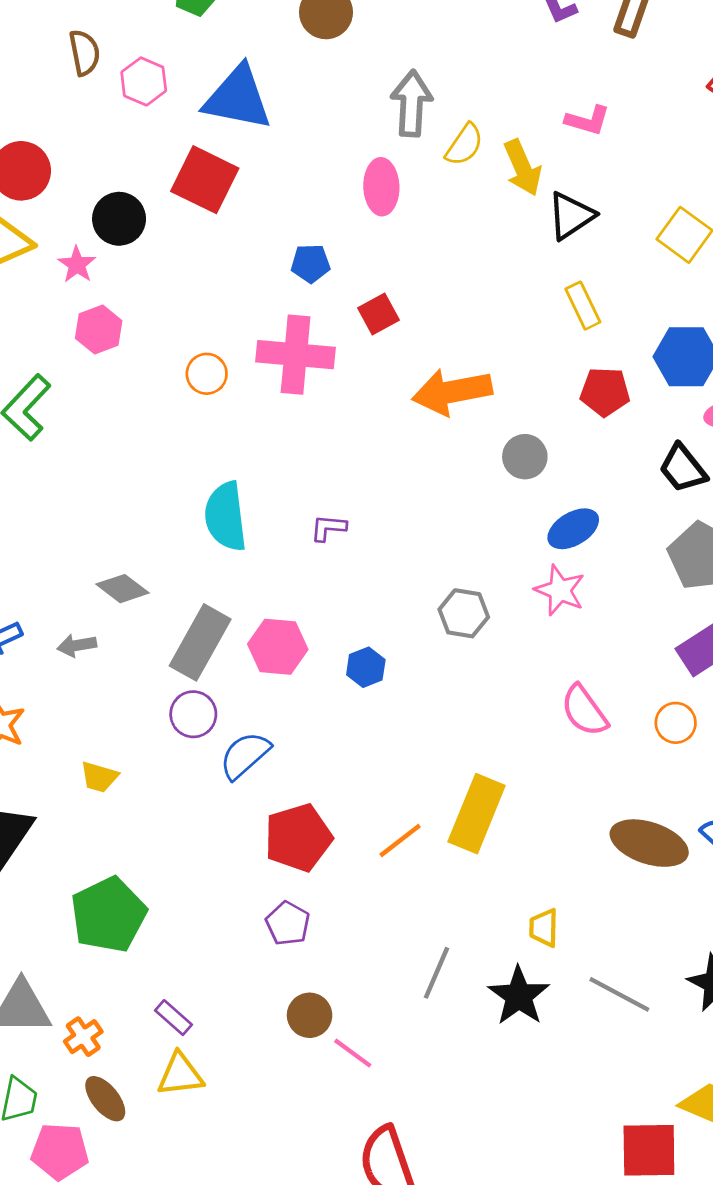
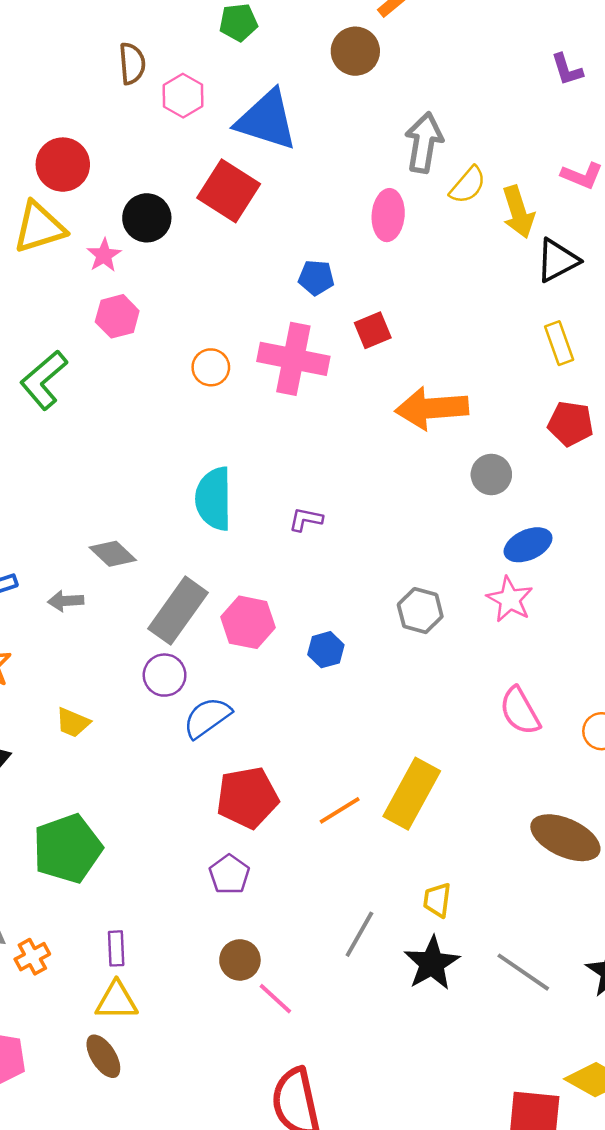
yellow trapezoid: (544, 928) -> (437, 900), moved
purple rectangle: (174, 1018) -> (116, 948), turned 40
brown ellipse: (105, 1099) -> (103, 1056), moved

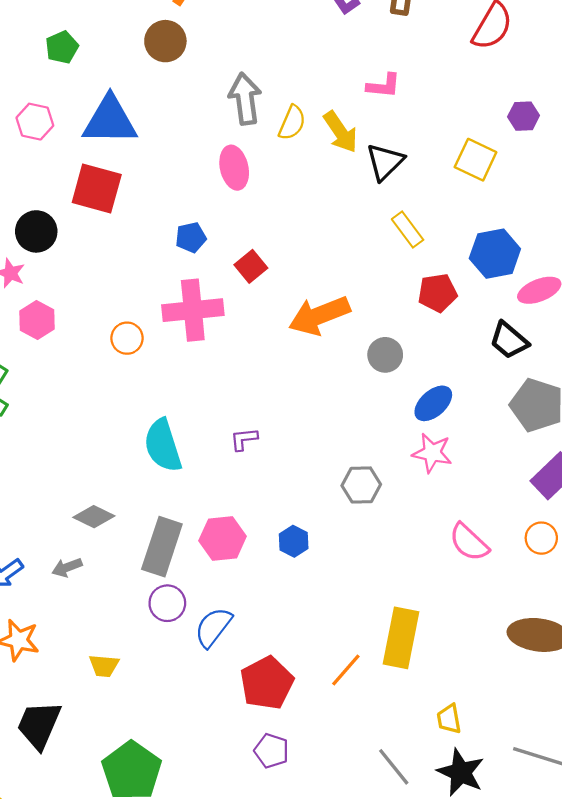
gray line: (359, 934) -> (394, 767), turned -51

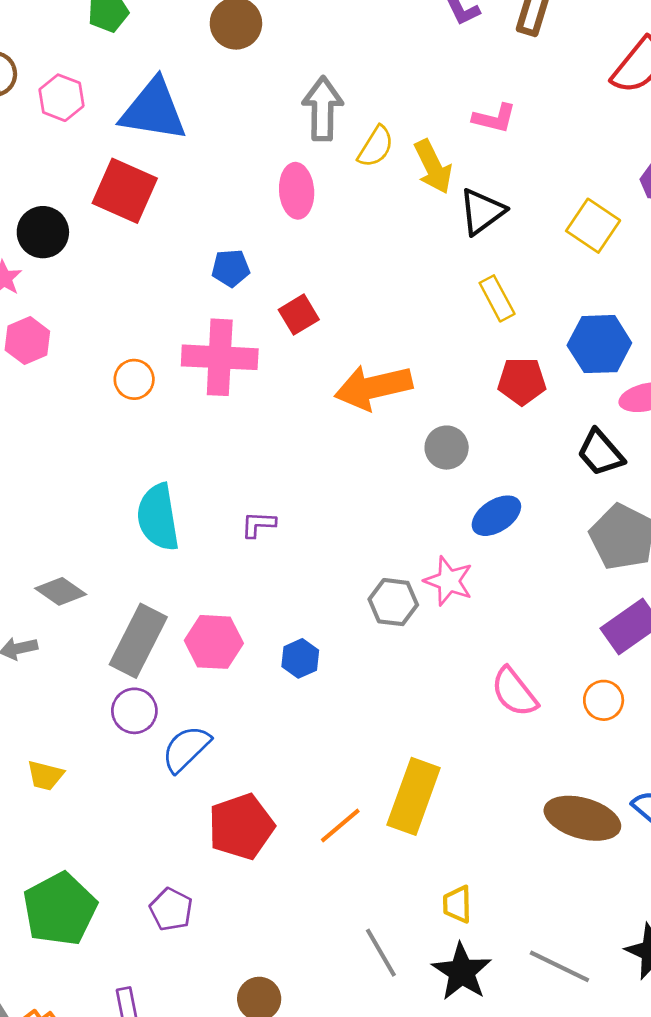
pink star: (432, 453) -> (449, 581), moved
purple pentagon: (271, 751) -> (171, 909), moved

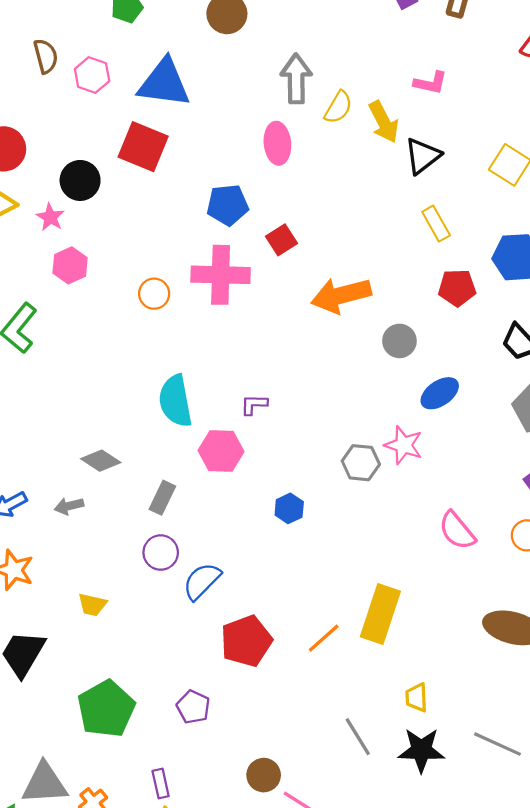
blue pentagon: (231, 268) -> (227, 205), size x1.4
gray rectangle: (138, 641) -> (162, 498), size x0.6
pink hexagon: (214, 642) -> (221, 451), moved
black star: (462, 972) -> (421, 750), turned -30

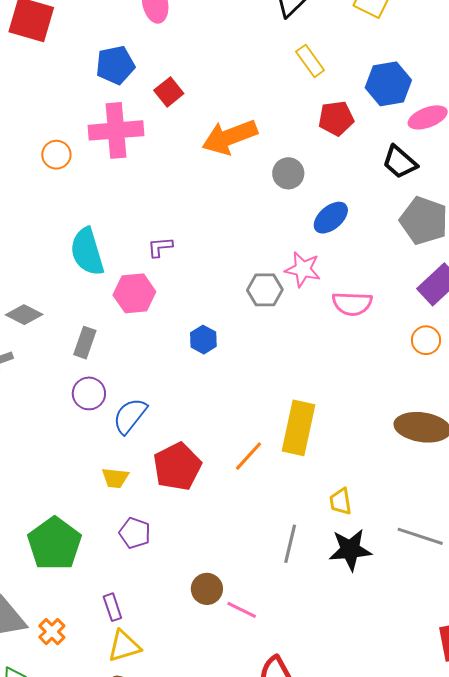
pink semicircle: (457, 531) -> (352, 304), moved, turned -42
yellow trapezoid: (92, 605) -> (115, 478), moved
gray line: (358, 737) -> (290, 544), turned 51

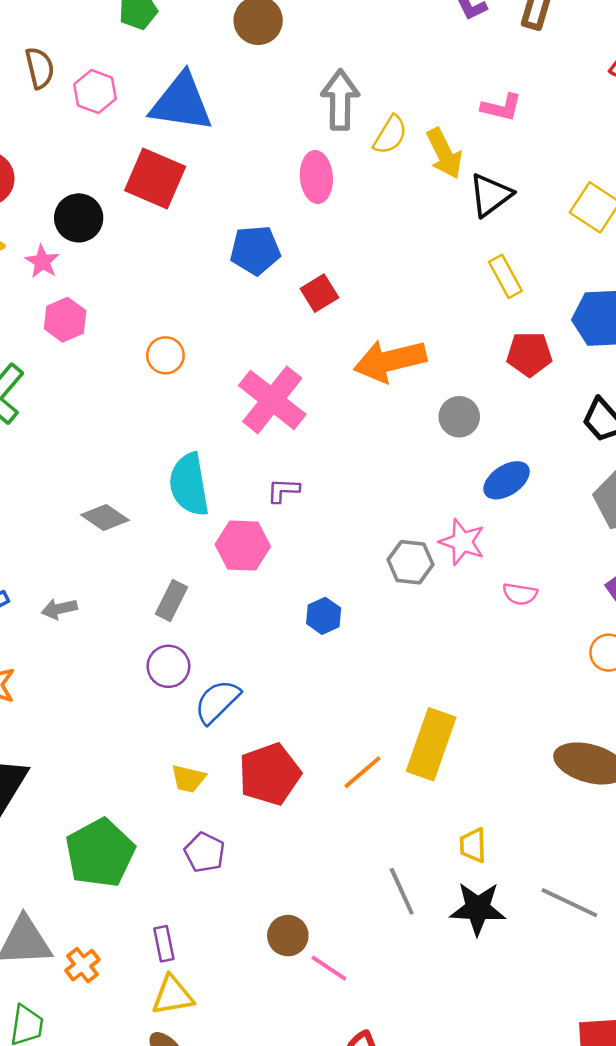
pink cross: (116, 130) -> (272, 400), moved, turned 36
pink semicircle: (352, 304) -> (520, 594), size x0.7
gray diamond: (24, 315) -> (105, 517), moved
gray line: (290, 544) -> (402, 891), turned -45

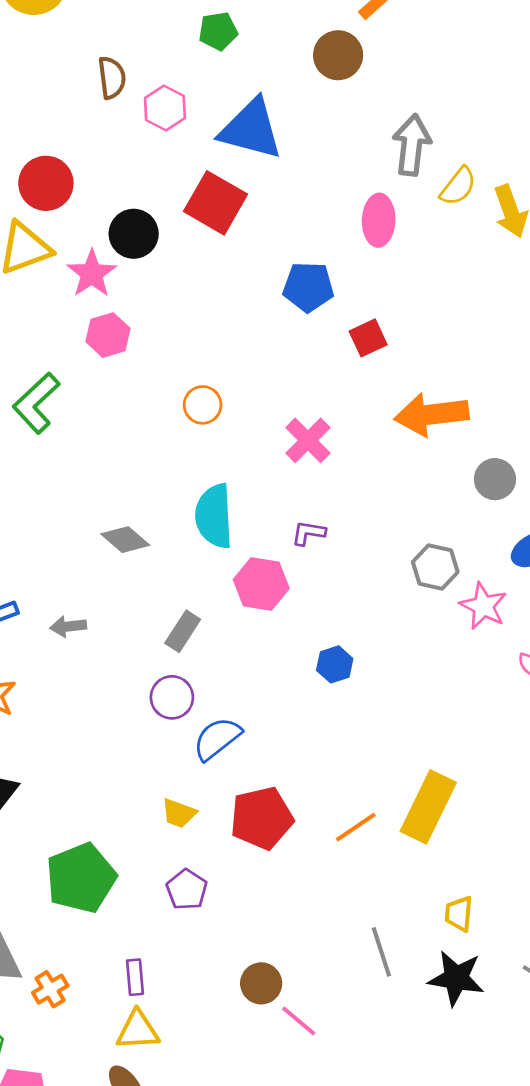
pink star: (42, 262) -> (92, 274), size x1.4
orange circle: (165, 355) -> (203, 405), moved
pink cross: (272, 400) -> (308, 440), size x0.7
gray hexagon: (410, 562) -> (435, 567), moved

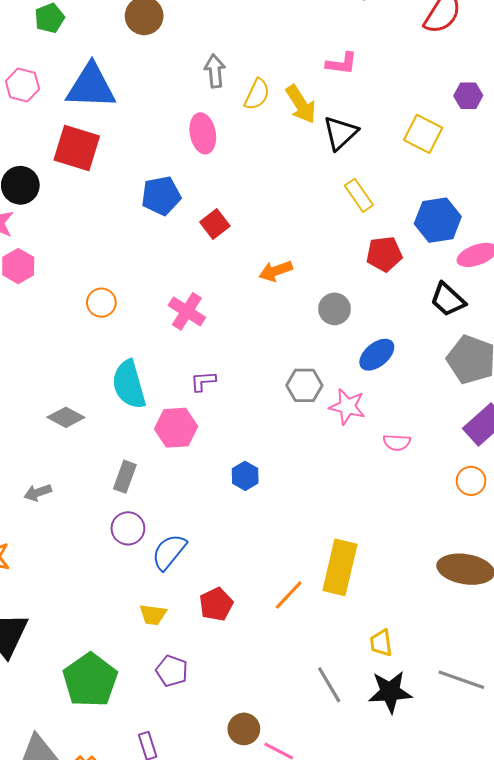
gray arrow: (412, 145) -> (215, 71), size x0.7
orange arrow: (431, 414) -> (276, 271), size x0.6
red pentagon: (262, 818) -> (216, 604), size x0.7

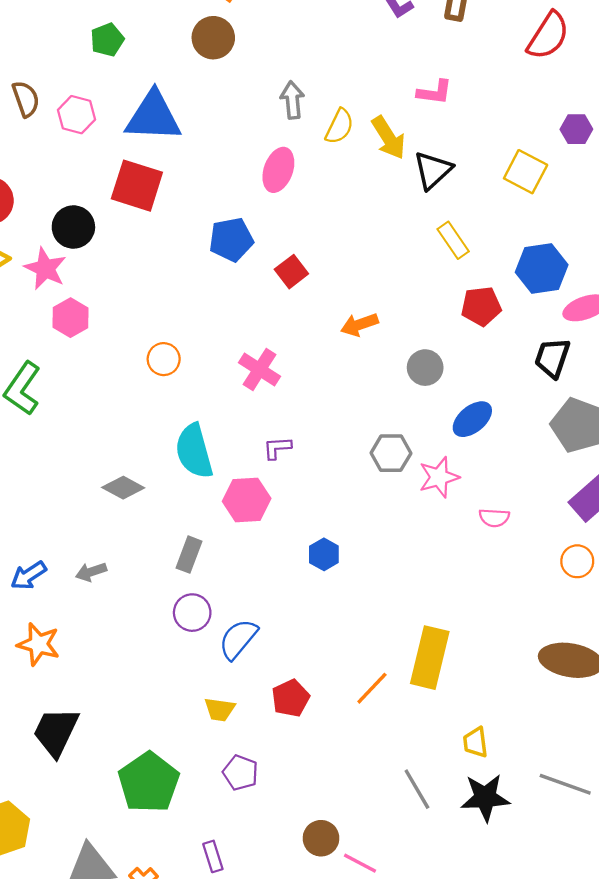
pink ellipse: (203, 133) -> (278, 170), turned 30
black trapezoid: (448, 300) -> (552, 358), turned 66
pink star: (347, 407) -> (439, 477), turned -30

